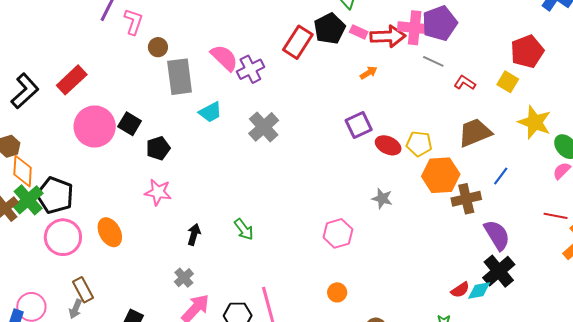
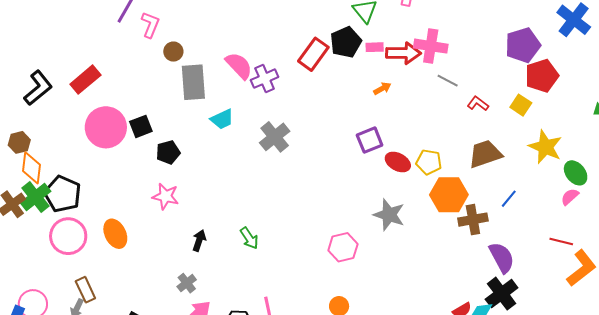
purple pentagon: (440, 23) -> (523, 45), moved
pink rectangle: (359, 32) -> (375, 47), turned -30
black square: (130, 124) -> (141, 126), turned 35
gray star: (382, 198) -> (389, 215), size x1.5

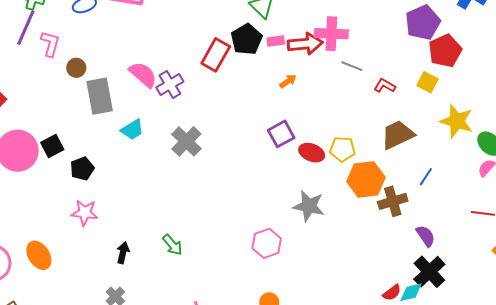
purple semicircle: (502, 258) -> (426, 236), size x0.7

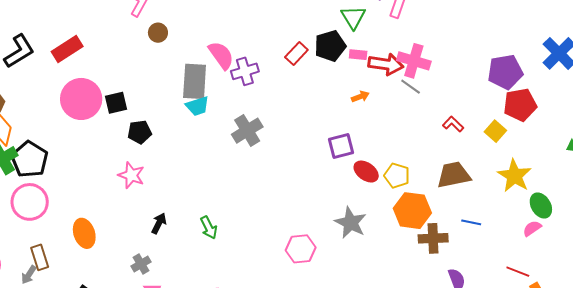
red rectangle: (216, 55) -> (296, 54), size x0.7
gray line: (352, 66) -> (411, 87), moved
gray rectangle: (100, 96) -> (195, 81), moved
blue line: (426, 177) -> (471, 222), turned 54
orange ellipse: (39, 255) -> (84, 233), moved

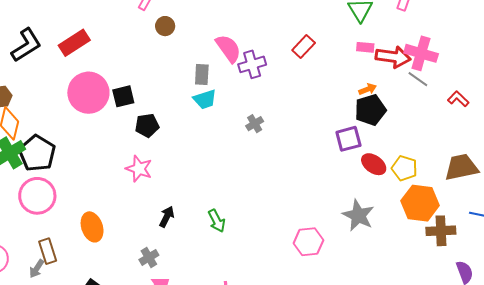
black pentagon: (330, 46) -> (370, 110), moved
gray rectangle: (195, 81) -> (202, 75), size x0.6
red L-shape: (453, 124) -> (458, 99), moved
gray cross: (247, 131) -> (255, 124), size x0.6

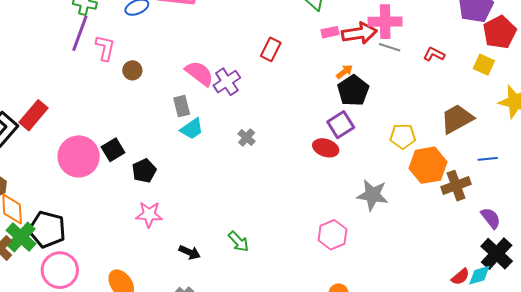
red rectangle: (74, 43) -> (34, 115), moved
red ellipse: (374, 164) -> (326, 148), moved
black arrow: (167, 217) -> (190, 252), turned 105

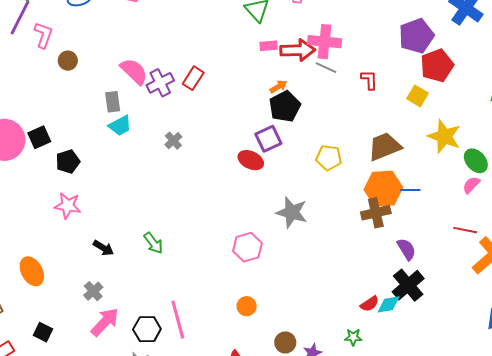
red rectangle: (271, 49) -> (193, 78), moved
red L-shape: (434, 54) -> (369, 80), turned 55
orange hexagon: (428, 165) -> (383, 189), moved

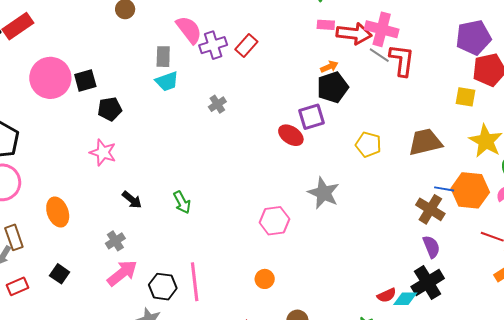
red L-shape: (369, 80) -> (402, 60), moved, size x1.6
yellow square: (418, 96) -> (465, 97), turned -30
orange hexagon: (383, 189) -> (470, 190), moved
brown cross: (376, 213) -> (430, 209), moved, turned 36

